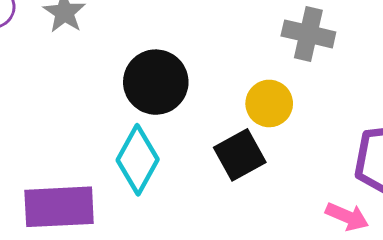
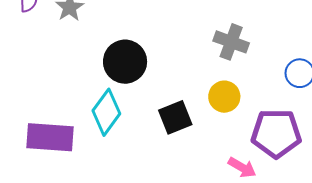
yellow circle: (269, 103) -> (224, 97), moved

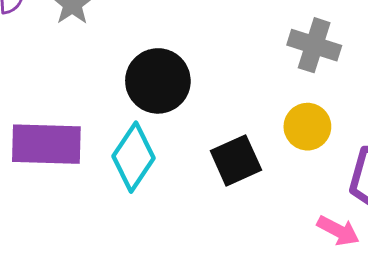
purple rectangle: (50, 137) -> (46, 144), moved

